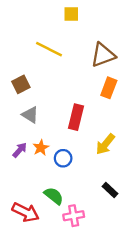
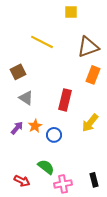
yellow square: (71, 14) -> (71, 12), moved
black rectangle: (110, 190) -> (94, 180), moved, turned 32
red arrow: (26, 212) -> (22, 181), size x0.7

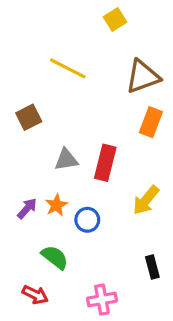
yellow square: (71, 12) -> (115, 20), turned -32
gray triangle: (26, 98) -> (66, 160), moved, turned -42
green semicircle: (46, 167) -> (55, 257), moved
black rectangle: (94, 180) -> (152, 267), moved

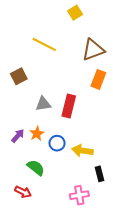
yellow arrow: (146, 200) -> (82, 151), moved, turned 60
pink cross: (102, 300) -> (79, 195), moved

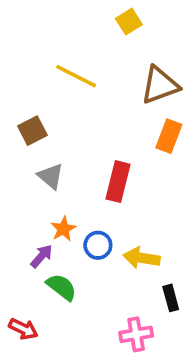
gray triangle: (43, 104) -> (51, 176), moved, turned 49
purple arrow: (18, 136) -> (42, 256), moved
red arrow: (23, 192) -> (23, 329), moved

